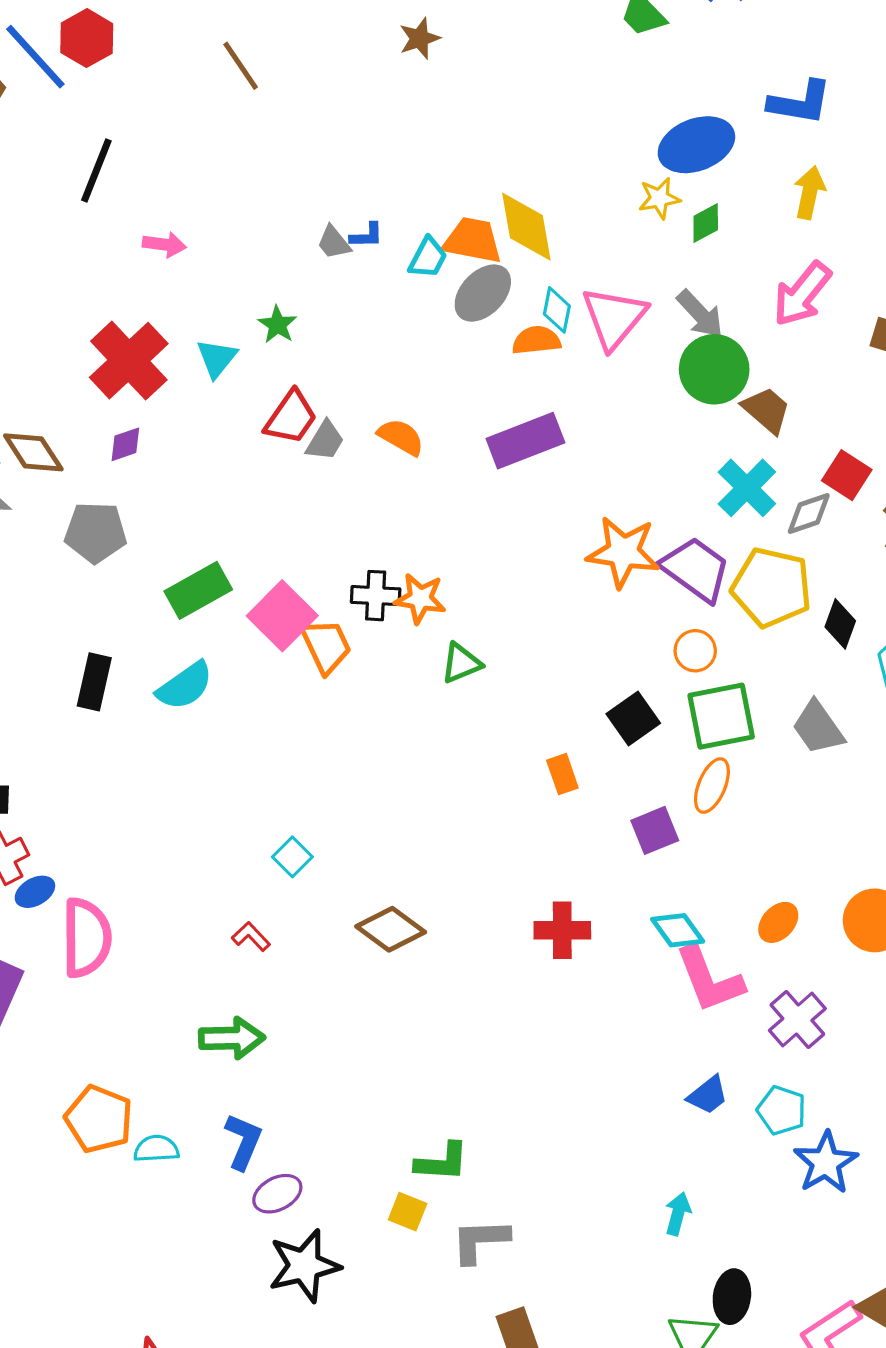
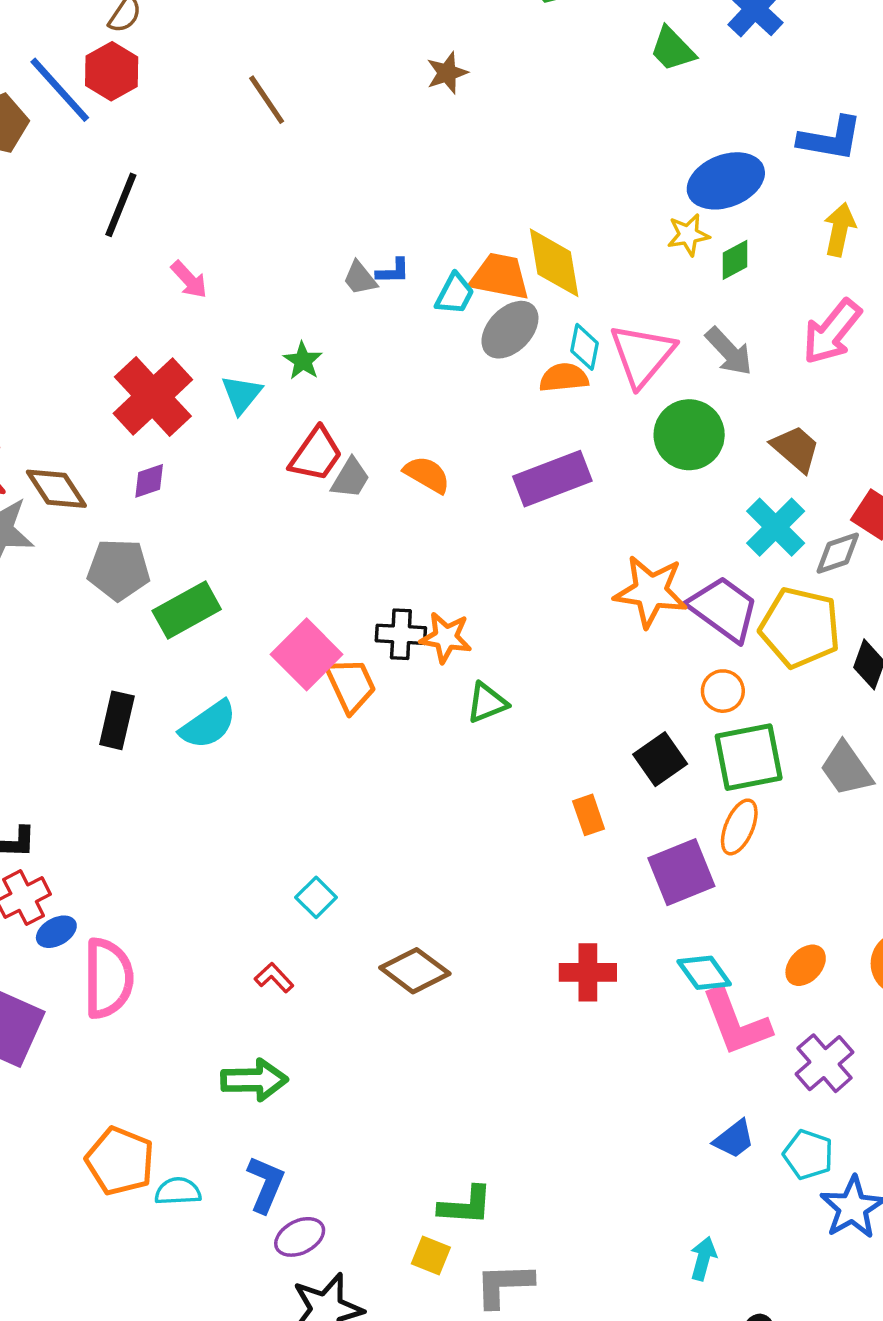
pink arrow: (164, 244) -> (189, 280), turned 39
green circle: (714, 369) -> (689, 435), moved
green rectangle: (198, 590) -> (187, 610), moved
purple square: (655, 830) -> (681, 872), size x1.4

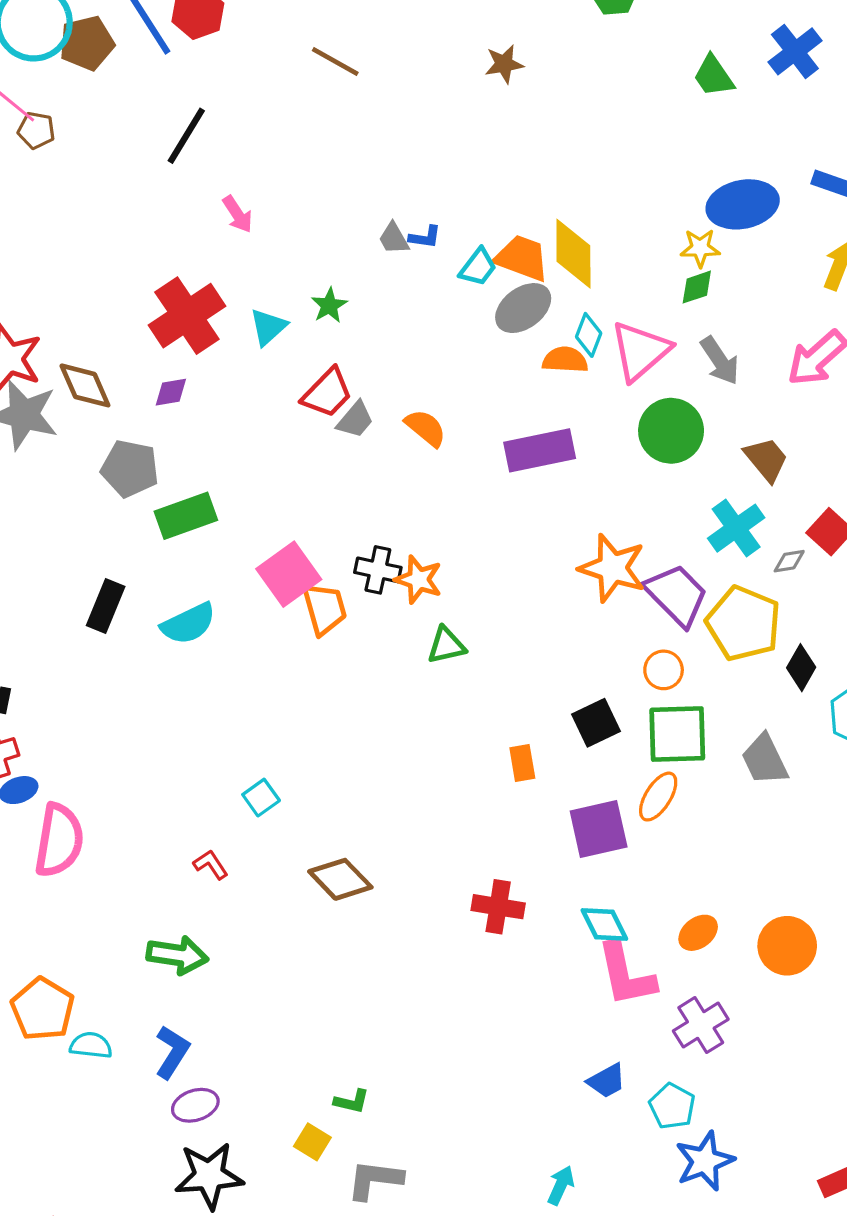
brown line: (267, 100) -> (335, 62), turned -36
green diamond: (735, 260) -> (697, 287), moved
gray diamond: (838, 553) -> (789, 561), size x0.7
green L-shape: (466, 1206) -> (352, 1101), size x0.7

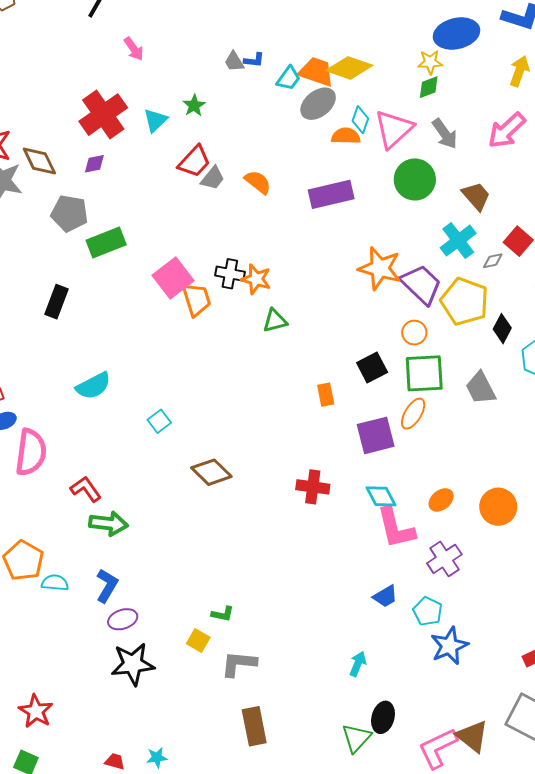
yellow diamond: (573, 254) -> (349, 68), turned -69
cyan semicircle: (188, 624) -> (93, 386), moved
red L-shape: (211, 865) -> (86, 489), moved, size x1.4

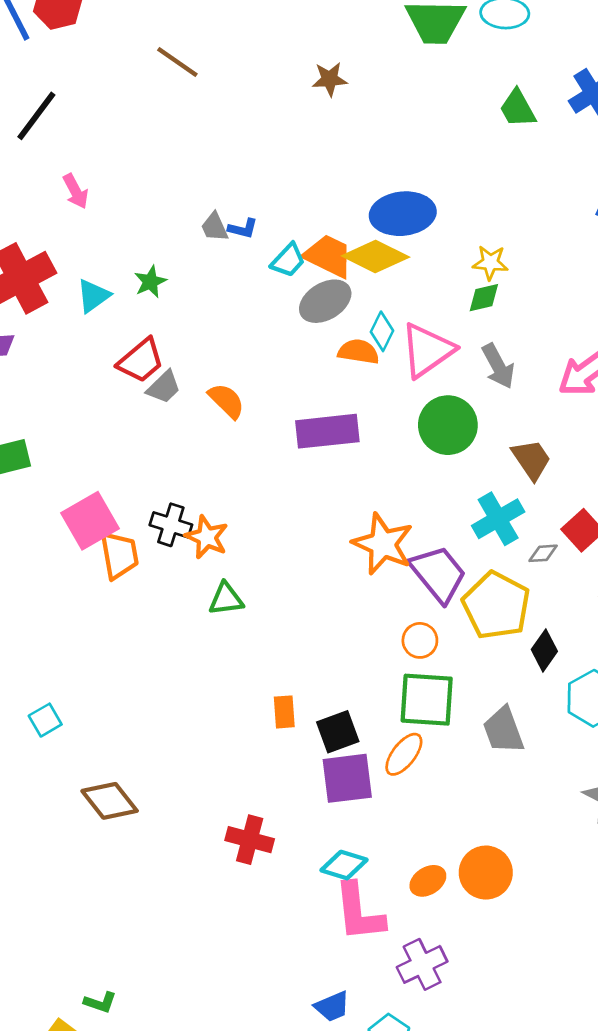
blue ellipse: (457, 34) -> (403, 214), moved
black square: (372, 368) -> (338, 732), moved
cyan diamond: (381, 496) -> (344, 865), turned -52
orange circle: (498, 507) -> (486, 873), moved

